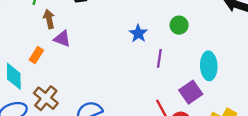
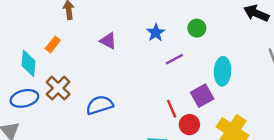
purple triangle: (62, 39) -> (108, 41), moved
purple line: (159, 58) -> (174, 59), turned 48

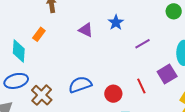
green circle: (197, 28) -> (174, 11), moved
blue star: (156, 33) -> (116, 22), moved
brown cross: (58, 88) -> (42, 95), moved
red circle: (189, 125) -> (113, 94), moved

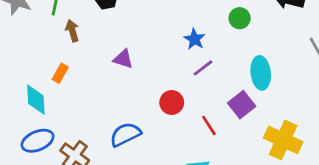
blue star: (116, 22) -> (194, 39), moved
red circle: (113, 94) -> (172, 102), moved

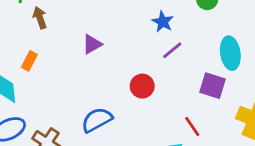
purple triangle: (123, 59) -> (92, 44), turned -45
purple square: (242, 105) -> (212, 86), turned -32
red line: (209, 126) -> (192, 127), moved

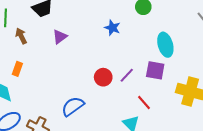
purple triangle: (92, 44) -> (60, 37), moved
purple line: (172, 50) -> (127, 75), moved

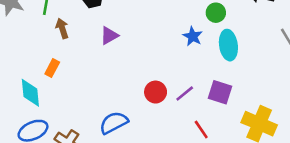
blue star: (112, 28) -> (193, 36), moved
cyan ellipse: (165, 45) -> (228, 45), moved

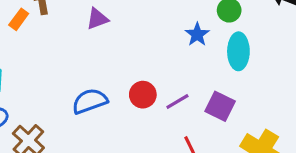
orange rectangle: (52, 68) -> (19, 19), moved
blue semicircle: (114, 123) -> (90, 101), moved

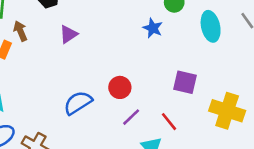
cyan ellipse: (238, 51) -> (211, 26), moved
purple line: (177, 102) -> (131, 117), moved

